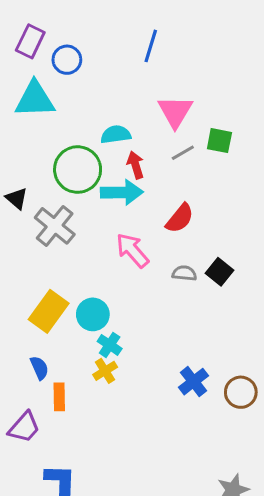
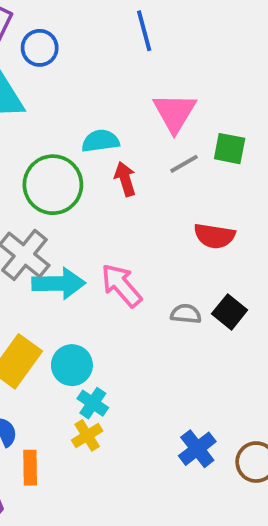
blue line: (151, 46) -> (144, 31), turned -32
cyan arrow: (122, 192) -> (59, 283), moved
red semicircle: (180, 218) -> (214, 236), moved, turned 60

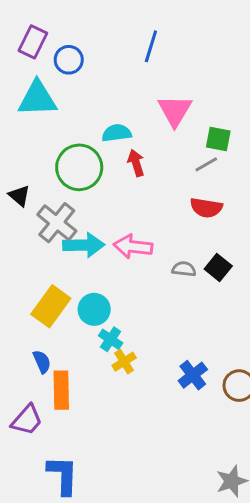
blue line: (144, 31) -> (151, 46), turned 32
gray line: (184, 164) -> (206, 164), moved
pink arrow: (121, 285) -> (133, 247), turned -42
yellow cross: (87, 435) -> (124, 362), moved
orange rectangle: (30, 468) -> (61, 390), size x1.4

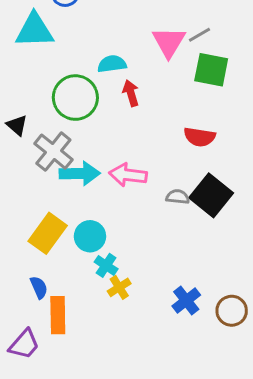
green square: (218, 139) -> (211, 70), size x1.4
gray line: (206, 164) -> (200, 35), moved
black square: (218, 268) -> (211, 195), size x1.6

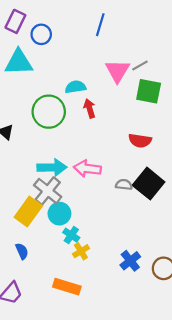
gray cross: (53, 152) -> (48, 191), moved
orange rectangle: (58, 315) -> (67, 287), moved, turned -72

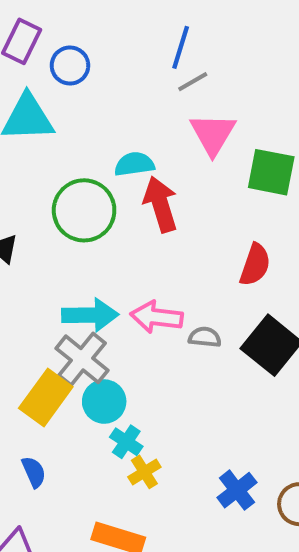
gray line: (140, 65) -> (193, 82), moved
red arrow: (90, 108) -> (161, 204), size x1.5
red semicircle: (140, 141) -> (255, 265), turned -80
gray semicircle: (124, 185) -> (205, 337), moved

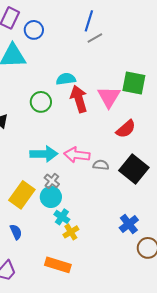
pink triangle: (213, 134) -> (109, 97), moved
green circle: (84, 210) -> (41, 102), size x0.7
red semicircle: (255, 265) -> (126, 129), turned 30
gray cross: (82, 359) -> (52, 181), moved, size x0.6
blue cross: (237, 490) -> (129, 224), moved

